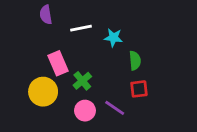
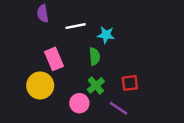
green semicircle: (135, 61) -> (95, 56), moved
green cross: (82, 81) -> (96, 85), moved
purple line: (115, 108) -> (119, 108), moved

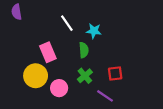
purple semicircle: (43, 13) -> (17, 12), moved
white line: (76, 26) -> (67, 23), turned 66
pink circle: (79, 103) -> (59, 88), moved

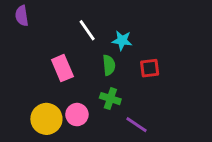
red square: (115, 74) -> (150, 68), moved
yellow circle: (36, 76) -> (46, 119), moved
green cross: (85, 76) -> (110, 99), turned -32

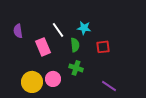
purple semicircle: (22, 16) -> (18, 31), moved
white line: (87, 30) -> (58, 30), moved
purple line: (136, 125) -> (109, 86), moved

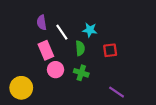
purple semicircle: (18, 31) -> (42, 22), moved
pink circle: (53, 79) -> (56, 70), moved
yellow circle: (32, 82) -> (21, 88), moved

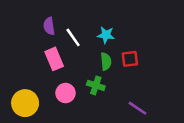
green semicircle: (80, 48) -> (106, 61), moved
pink circle: (56, 70) -> (65, 93), moved

